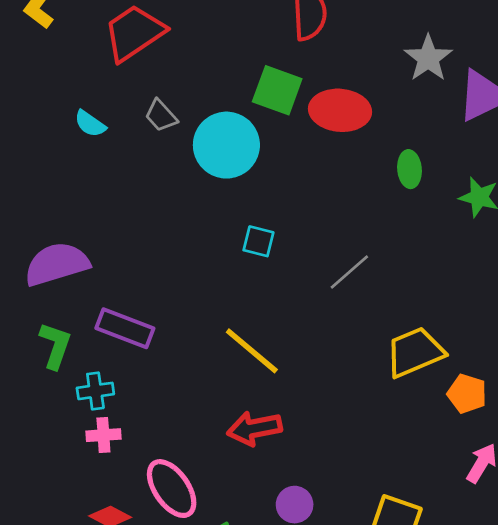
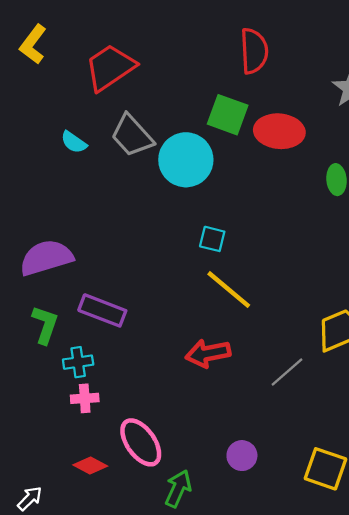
gray trapezoid: (161, 116) -> (132, 136), size x1.6
gray line: (349, 272) -> (287, 372), moved
yellow line: (252, 351) -> (229, 290), moved
red arrow: (254, 428) -> (208, 353), moved

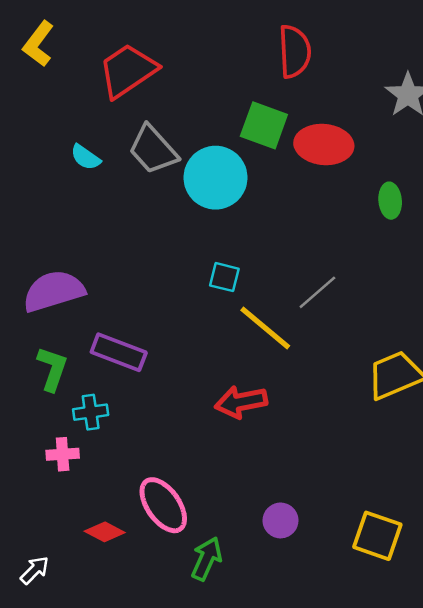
cyan square: (212, 239) -> (224, 277), moved
gray line: (287, 372) -> (317, 292), moved
pink cross: (85, 398) -> (63, 454), moved

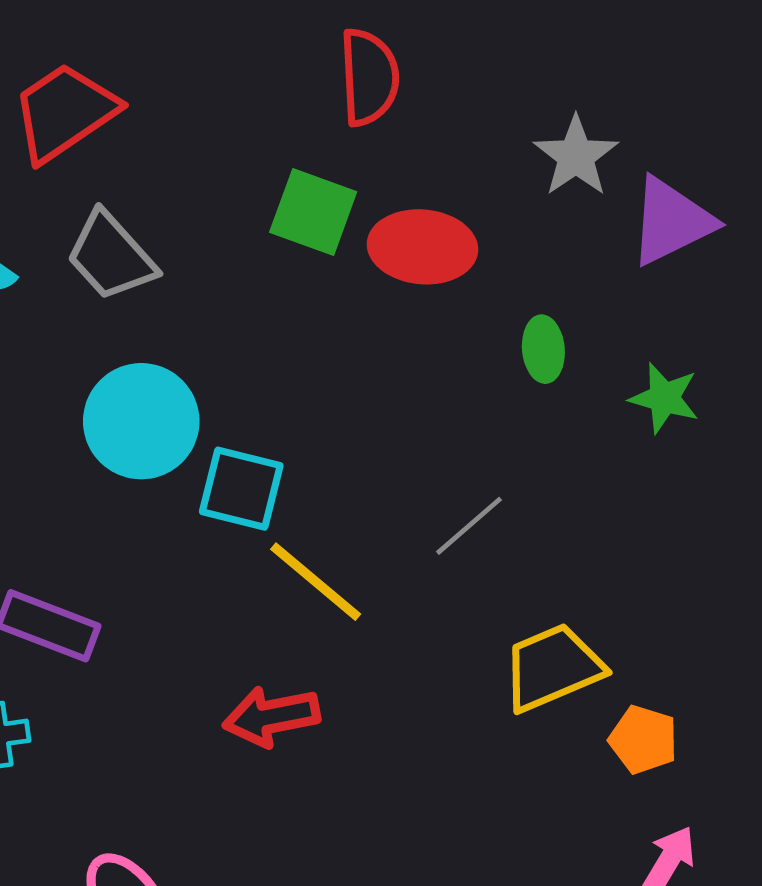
cyan circle: (216, 178) -> (141, 421), moved
cyan square: (224, 277) -> (241, 489), size x1.5
gray line: (317, 292) -> (469, 526), moved

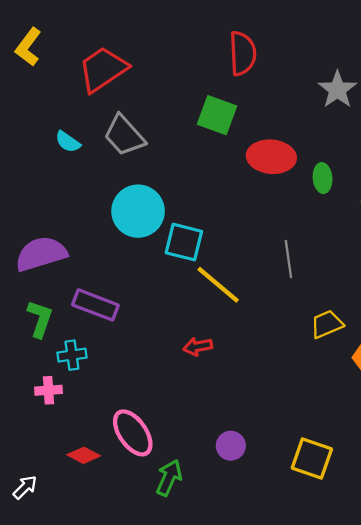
red ellipse: (422, 247) -> (271, 157), moved
gray line: (469, 526) -> (288, 259), turned -57
yellow trapezoid: (553, 668) -> (327, 324), size x0.7
red arrow: (271, 716) -> (198, 347), size x0.7

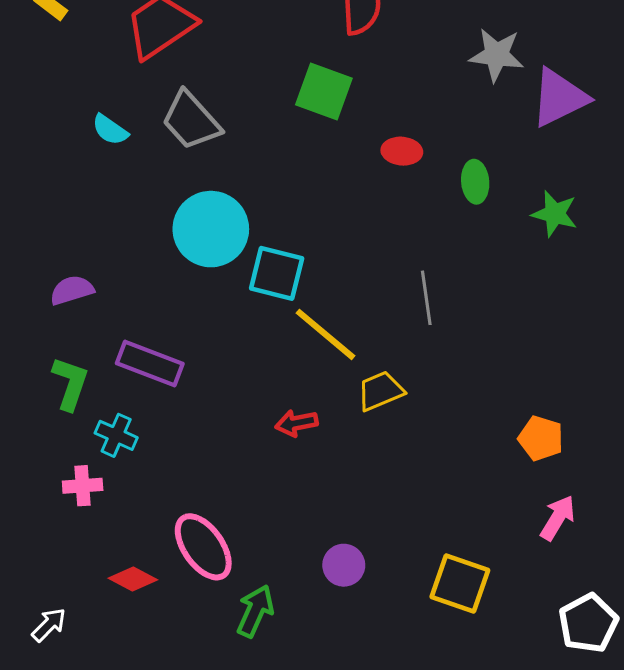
gray star: (337, 90) -> (497, 55), turned -30
red ellipse: (271, 157) -> (402, 151), size x0.6
purple semicircle: (41, 254) -> (72, 290), size x0.6
yellow trapezoid: (327, 324) -> (380, 391), moved
cyan cross: (72, 355) -> (116, 435), turned 32

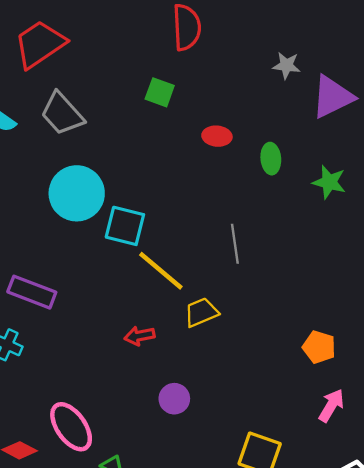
gray star: (497, 55) -> (287, 65), size x0.7
green square: (324, 92) -> (160, 92), size x0.7
purple circle: (344, 565) -> (174, 399), moved

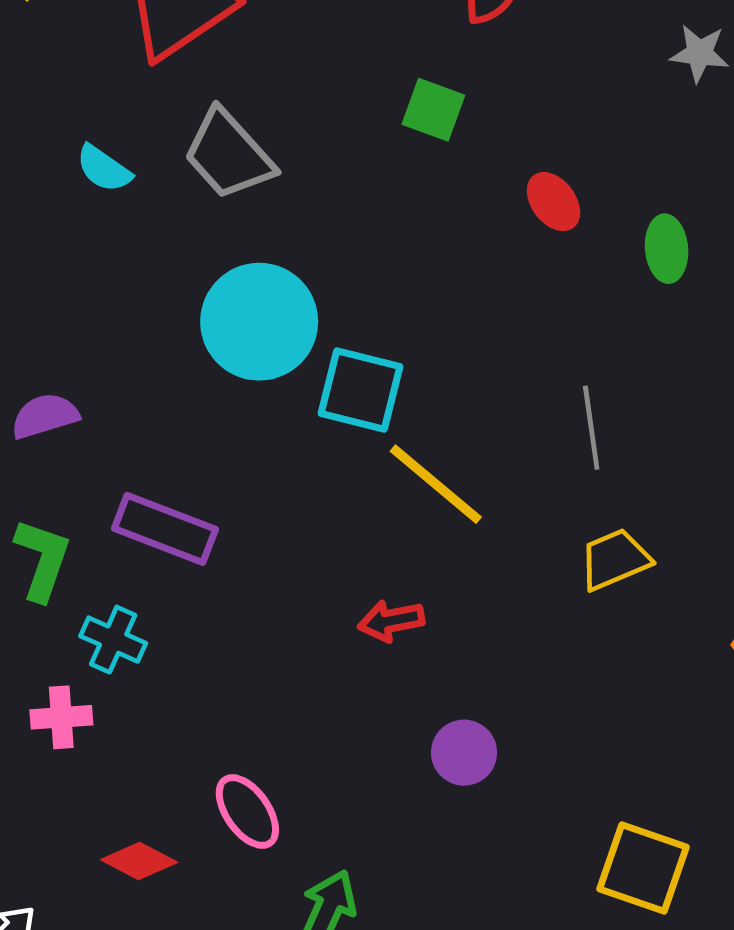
red ellipse: (217, 136) -> (554, 202), turned 48
yellow trapezoid: (201, 312) -> (615, 560), moved
pink ellipse: (71, 427) -> (247, 811), size x0.7

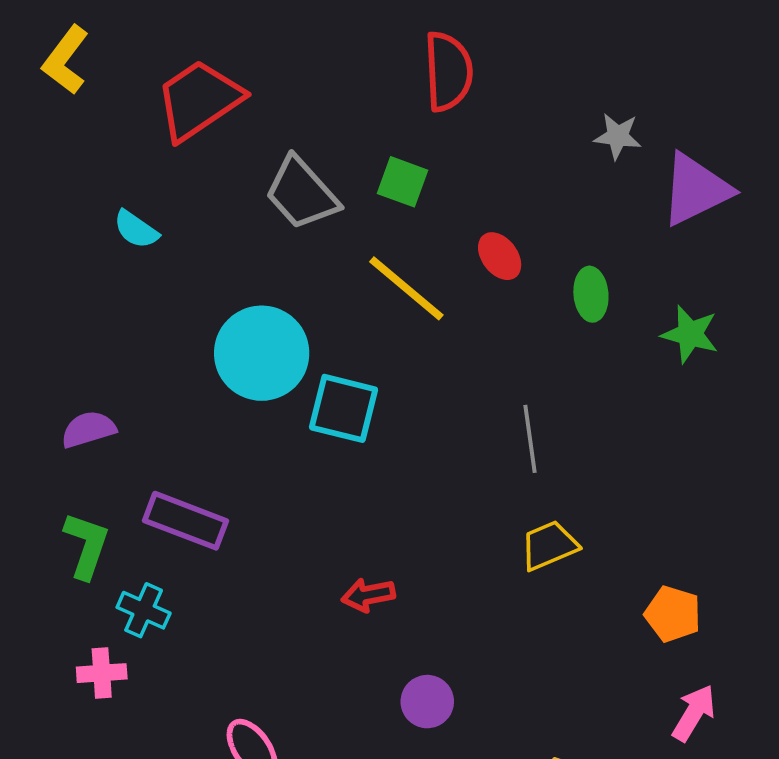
gray trapezoid: (229, 154) -> (302, 193), moved
yellow line: (436, 484) -> (406, 288), moved

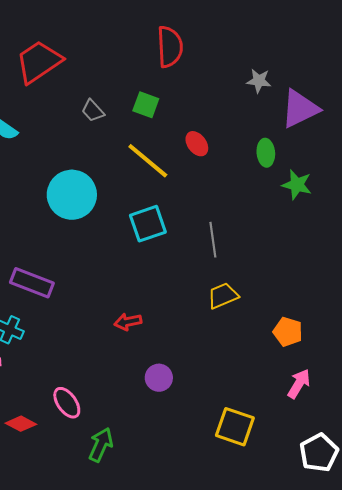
gray trapezoid: (302, 193) -> (93, 111), size x0.6
green ellipse: (591, 294) -> (266, 153), moved
cyan square: (343, 408) -> (148, 224), moved, turned -33

